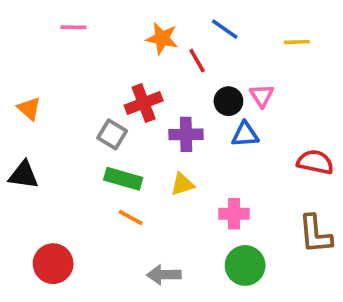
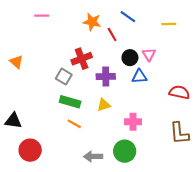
black triangle: (24, 175) -> (13, 121), moved
green circle: (245, 265) -> (125, 151), moved

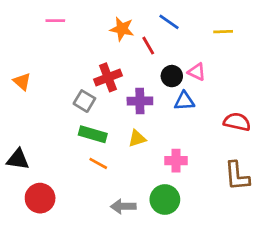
pink triangle: (149, 54) -> (197, 72), turned -32

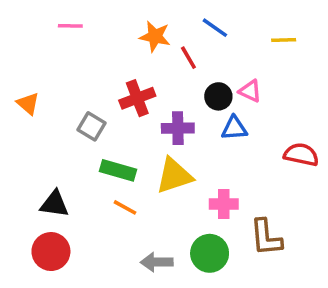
gray square: (84, 101) -> (91, 126), moved
yellow triangle: (137, 138) -> (174, 176), size x1.6
black triangle: (18, 159) -> (54, 204), moved
brown L-shape: (237, 176) -> (266, 237), moved

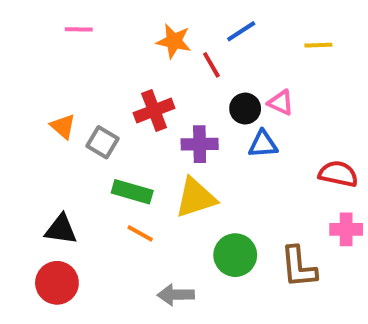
blue line: (215, 28) -> (241, 31), turned -68
orange triangle: (28, 103) -> (63, 126), moved
pink cross: (224, 204) -> (346, 229), moved
green circle: (210, 253) -> (235, 255), moved

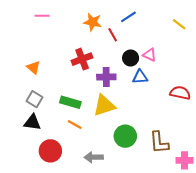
yellow line: (318, 45) -> (179, 24), moved, turned 40
gray square: (103, 142) -> (35, 99), moved
pink cross: (346, 229) -> (184, 160), moved
red circle: (57, 283) -> (50, 151), moved

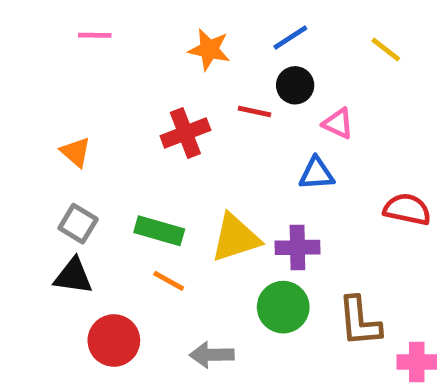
yellow line: (179, 24) -> (386, 50), moved
red line: (113, 35) -> (255, 112), moved, turned -48
black circle: (131, 58) -> (295, 85), moved
purple cross: (106, 77) -> (297, 247), moved

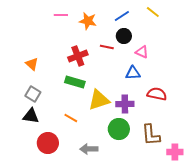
pink line: (95, 35) -> (61, 15), moved
yellow line: (386, 50) -> (153, 12), moved
red semicircle: (407, 209) -> (157, 94), moved
green rectangle: (159, 231) -> (75, 82), moved

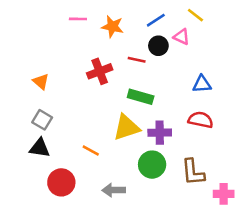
pink triangle: (142, 52) -> (181, 37), moved
blue triangle: (133, 73) -> (202, 84), moved
green rectangle: (75, 82) -> (141, 97), moved

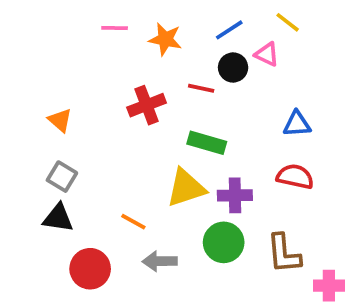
gray arrow: (114, 190) -> (160, 261), moved

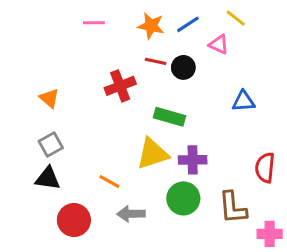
orange star: (165, 39) -> (151, 26), moved
black circle: (233, 67) -> (183, 67), moved
red line: (201, 88) -> (156, 61), moved
gray square: (62, 177) -> (51, 144), turned 30
red semicircle: (295, 177) -> (265, 168), moved, turned -96

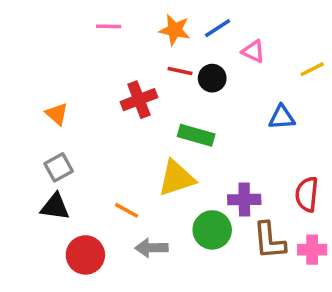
yellow line: (236, 18) -> (312, 69), moved, turned -65
purple cross: (193, 160) -> (244, 200), moved
pink cross: (270, 234) -> (312, 250), moved

